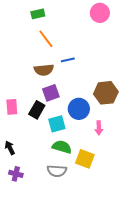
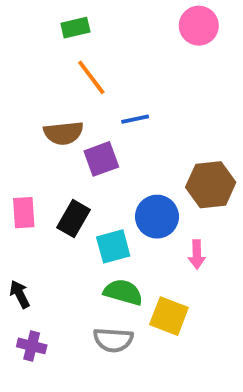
brown semicircle: (44, 70) -> (63, 133), moved
purple square: (51, 93) -> (101, 159), moved

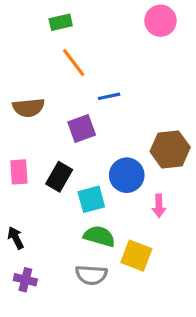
brown semicircle: (63, 133) -> (29, 108), moved

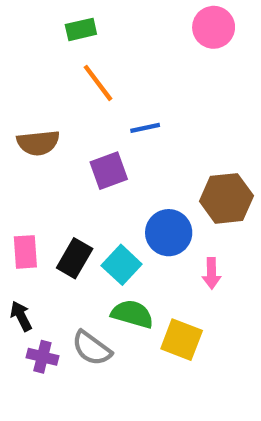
pink rectangle: (19, 172) -> (25, 252), moved
black rectangle: (59, 177) -> (75, 258), moved
cyan square: (91, 199) -> (122, 265), turned -32
gray semicircle: (91, 275) -> (92, 348), moved, turned 32
purple cross: (25, 280) -> (42, 357), moved

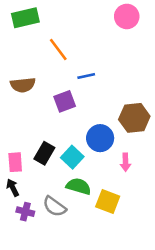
green rectangle: (81, 29) -> (25, 18), moved, size x1.5
pink rectangle: (25, 252) -> (15, 162), moved

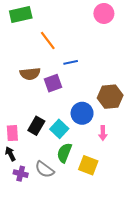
brown semicircle: (23, 85) -> (30, 74), moved
green semicircle: (79, 186) -> (64, 153), turned -84

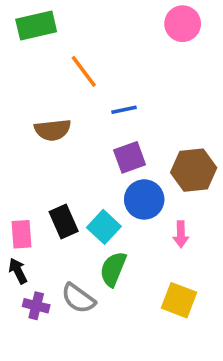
purple square: (53, 83) -> (130, 157), moved
black rectangle: (36, 126) -> (64, 221), turned -54
yellow square: (88, 165) -> (179, 300), moved

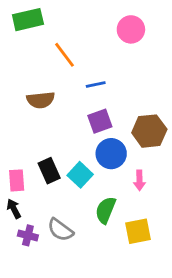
pink circle: (183, 24) -> (131, 29), moved
green semicircle: (113, 269) -> (106, 210), moved
yellow square: (179, 300) -> (138, 231), turned -32

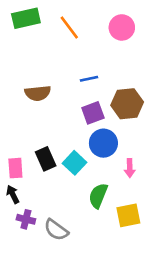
orange line: (65, 55) -> (69, 27), moved
brown hexagon: (149, 131) -> (127, 104), moved
gray semicircle: (60, 230) -> (56, 230), moved

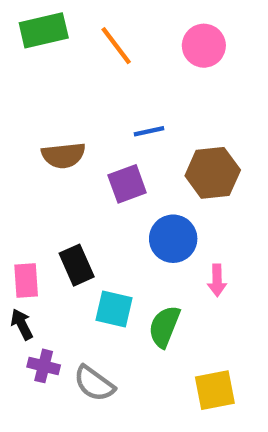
purple square: (93, 113) -> (127, 184), moved
cyan square: (75, 163) -> (114, 309), moved, turned -30
yellow square: (128, 215) -> (215, 390), moved

